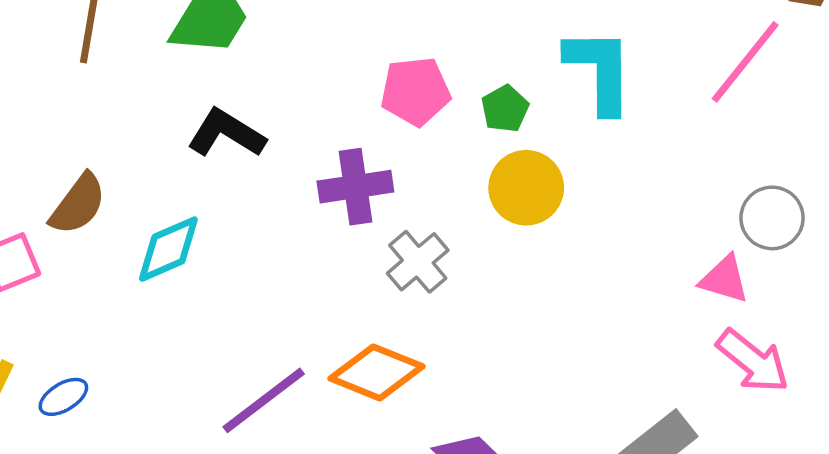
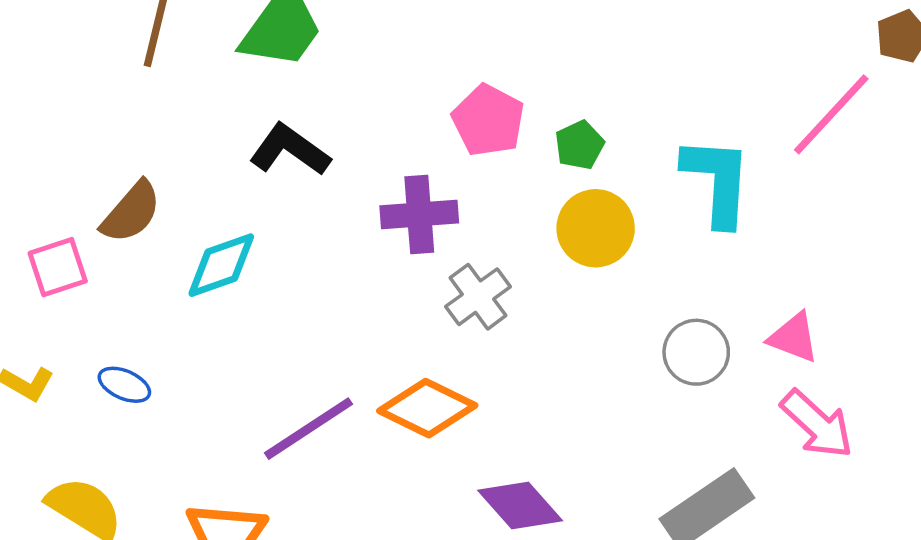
cyan L-shape: (600, 70) -> (717, 181), moved
pink pentagon: (415, 91) -> (488, 120), turned 30
gray circle: (772, 218) -> (696, 352), moved
blue ellipse: (63, 397) -> (124, 385), moved, turned 51

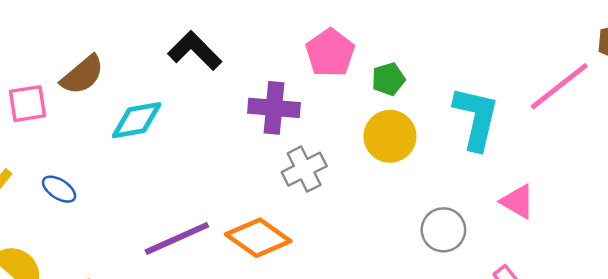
pink triangle: (794, 338) -> (518, 201), moved

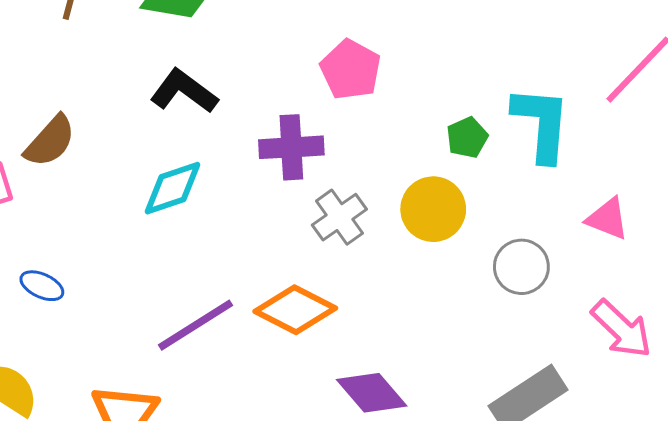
green pentagon: (388, 79) -> (467, 138), moved
cyan diamond: (137, 120) -> (172, 188), moved
yellow circle: (390, 136) -> (433, 209), moved

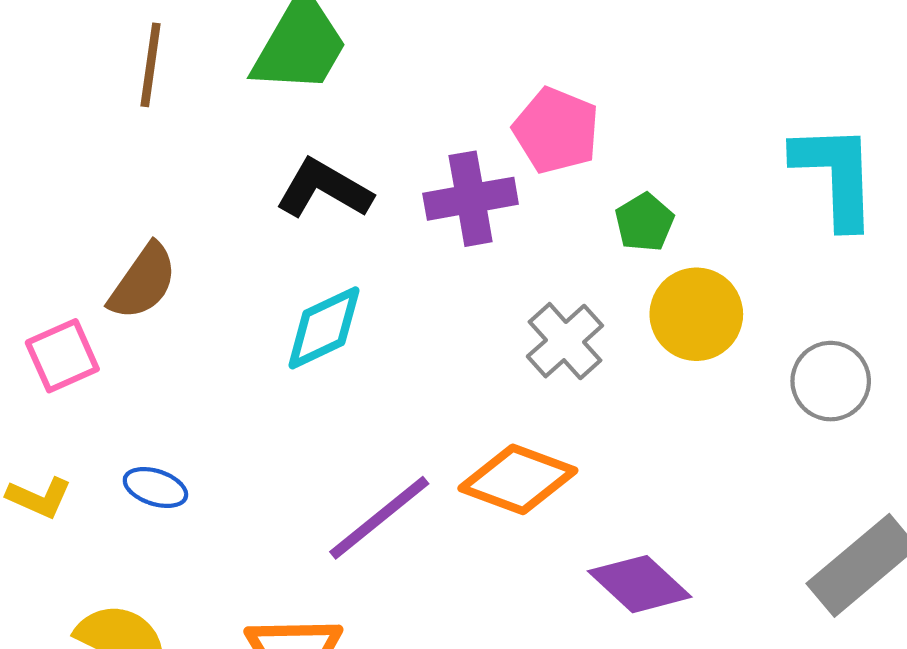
green pentagon: (467, 138) -> (644, 222), moved
purple cross: (291, 147) -> (471, 199), moved

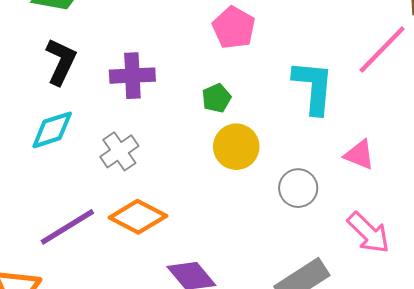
pink pentagon: (556, 130) -> (234, 28), moved
black L-shape: (324, 189) -> (61, 62), turned 78
gray cross: (565, 341) -> (119, 151), moved

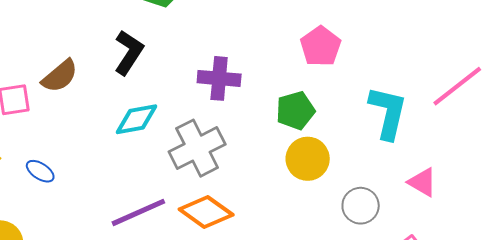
black L-shape: (61, 62) -> (129, 52), moved
green pentagon: (217, 98) -> (295, 111), size x1.4
gray cross: (119, 151) -> (197, 148), size x1.5

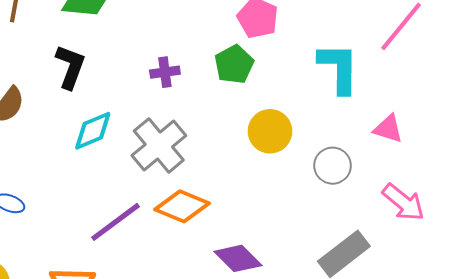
purple cross: (219, 78) -> (165, 72), size x0.7
green pentagon: (295, 111) -> (234, 64), moved

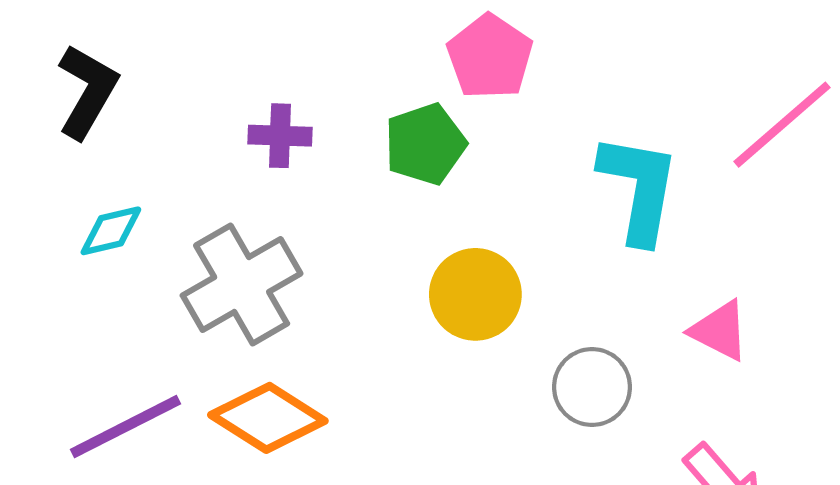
cyan diamond: (93, 131) -> (111, 231), size x0.7

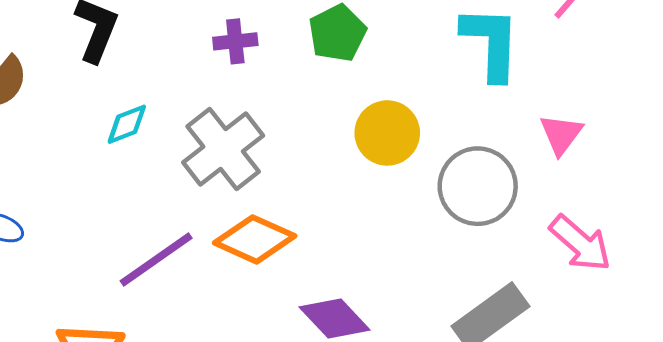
pink triangle: (720, 331) -> (561, 134), turned 48
gray circle: (592, 387) -> (478, 186), size x1.4

